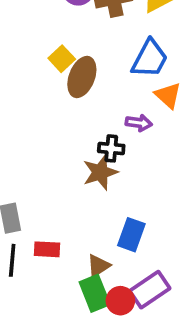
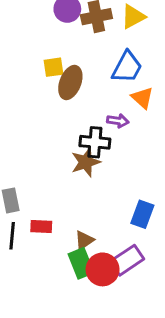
yellow square: (62, 59) -> (54, 67), turned 35
black cross: (111, 148) -> (95, 142), size x1.4
blue rectangle: (131, 235) -> (142, 214), moved
red circle: (120, 301) -> (103, 269), size x1.4

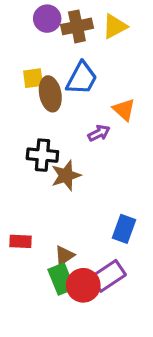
blue trapezoid: (127, 67) -> (82, 78), moved
brown ellipse: (70, 82) -> (50, 94), turned -32
purple arrow: (118, 121) -> (99, 133), turned -35
black cross: (95, 142) -> (42, 155), moved

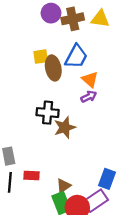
yellow triangle: (115, 26) -> (100, 19), turned 36
orange triangle: (124, 110) -> (90, 79), moved
blue rectangle: (124, 229) -> (107, 179), moved

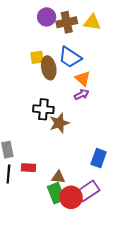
blue trapezoid: (76, 57) -> (70, 57), turned 95
blue rectangle: (107, 179) -> (99, 158), moved
brown triangle: (64, 186) -> (58, 177), turned 40

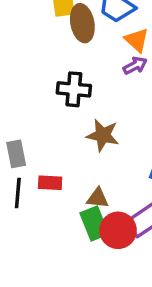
brown star: (59, 123) -> (103, 135), moved, turned 30

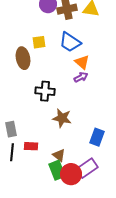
brown ellipse: (82, 23) -> (23, 58), moved
brown triangle: (98, 198) -> (59, 155), turned 32

